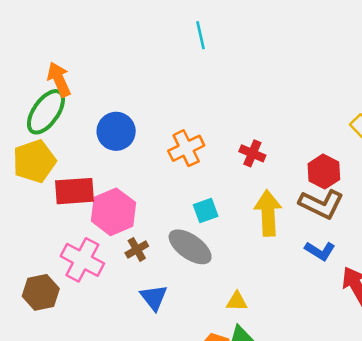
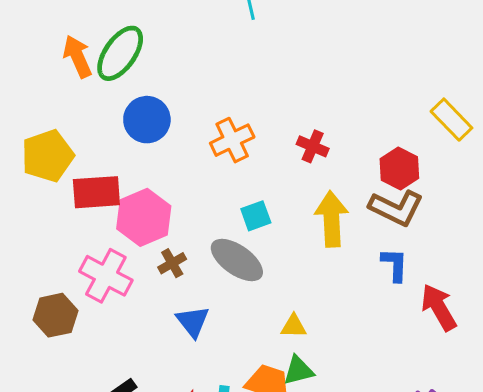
green ellipse: (46, 112) -> (120, 53), moved
blue L-shape: (320, 251) -> (395, 265), turned -120

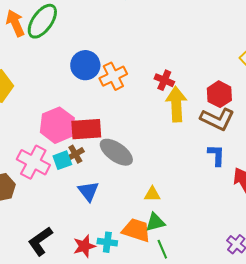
blue circle: (147, 120) -> (85, 65), moved
red rectangle: (96, 192) -> (86, 129), moved
cyan square: (256, 216) -> (62, 160), moved
yellow arrow: (332, 219) -> (176, 104), moved

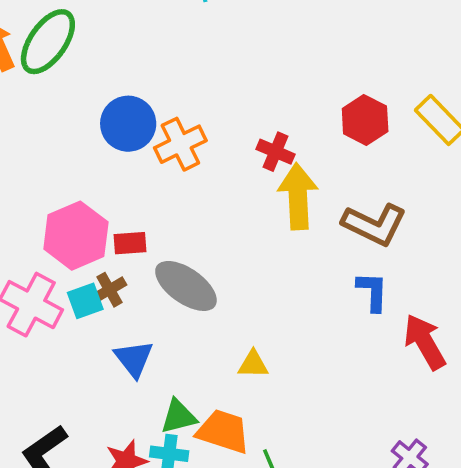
red hexagon: (219, 94) -> (365, 120), moved
red rectangle: (86, 129) -> (130, 243), size x0.6
green triangle: (155, 222) -> (179, 417), moved

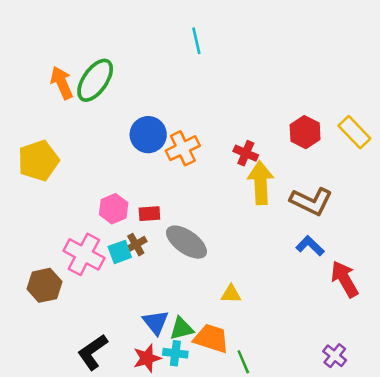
pink hexagon: (76, 236) -> (114, 209), size x0.7
blue L-shape: (372, 292) -> (310, 246), turned -48
blue triangle: (134, 359) -> (156, 322), moved

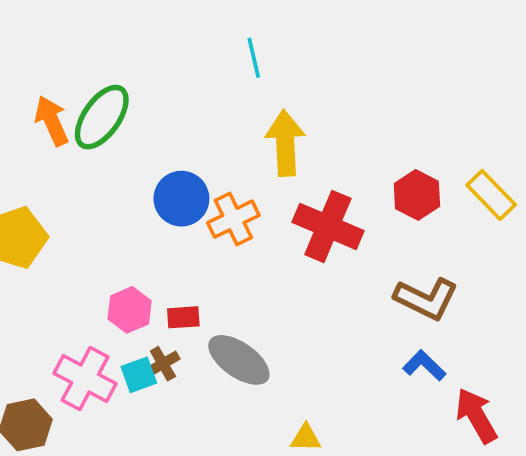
red cross: (246, 153) -> (328, 226), size x1.8
yellow arrow: (261, 183) -> (285, 143), moved

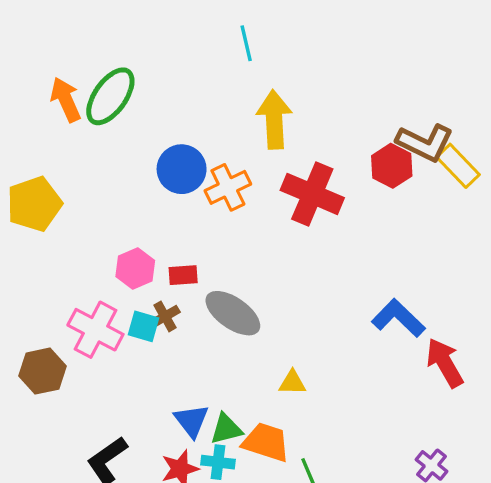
brown L-shape: (426, 299) -> (425, 143), moved
blue L-shape: (424, 366) -> (398, 318), size x1.4
cyan square: (139, 375) -> (143, 326), turned 36

